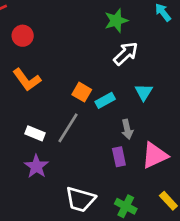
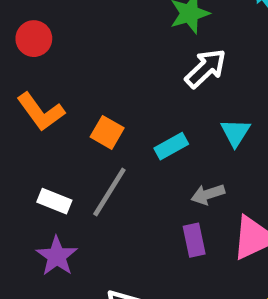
orange square: (82, 92) -> (107, 132), moved
gray arrow: (127, 129) -> (208, 194), turned 84

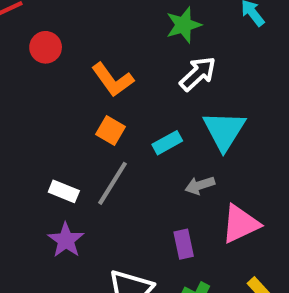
orange L-shape: (41, 112) -> (113, 80), moved
cyan triangle: (235, 132) -> (224, 131), size x1.6
purple rectangle: (194, 240) -> (184, 244), moved

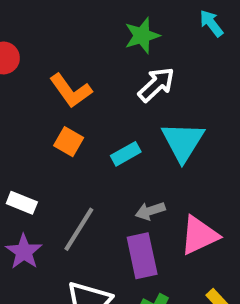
gray line: (113, 183) -> (79, 229), moved
gray arrow: (200, 185) -> (150, 211), moved
purple rectangle: (184, 244) -> (142, 256), size x1.5

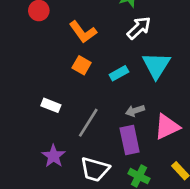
purple star: (24, 252) -> (54, 156), moved

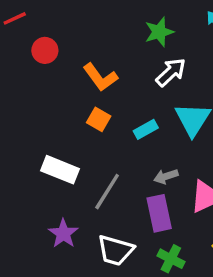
white rectangle: (51, 105) -> (60, 170), size x1.5

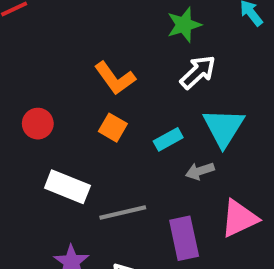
red circle: (45, 50) -> (38, 124), moved
gray arrow: (166, 176) -> (200, 171), moved
gray line: (107, 192) -> (123, 213), turned 45

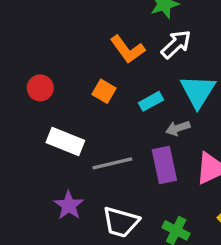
orange L-shape: (115, 78) -> (127, 49), moved
purple rectangle: (184, 238) -> (164, 165), moved

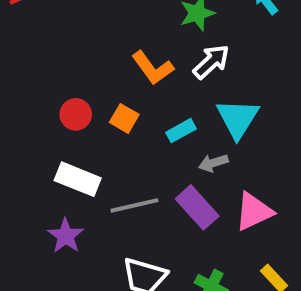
red circle: (40, 88) -> (76, 114), moved
purple rectangle: (164, 165) -> (197, 207), turned -30
purple star: (69, 205) -> (66, 236), moved

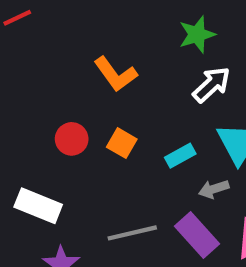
orange L-shape: (153, 68) -> (116, 74), moved
white rectangle: (78, 179) -> (38, 206), moved

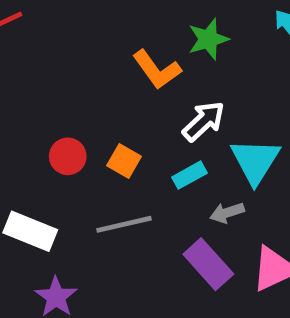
orange L-shape: (116, 74) -> (157, 70), moved
white arrow: (212, 85) -> (204, 121), moved
gray line: (132, 233) -> (124, 224), moved

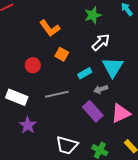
orange L-shape: (157, 70) -> (50, 28), moved
white arrow: (204, 121) -> (101, 42), moved
orange square: (124, 161) -> (62, 54), moved

